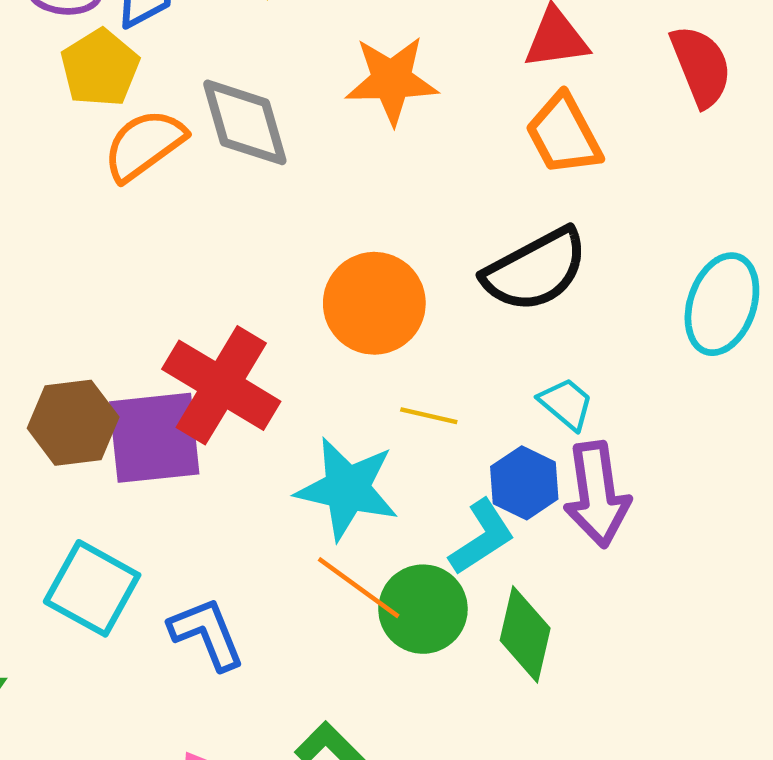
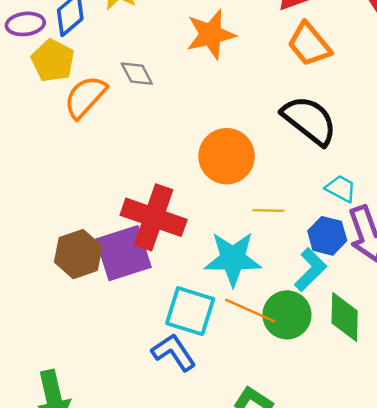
gray diamond: (245, 122) -> (137, 74), size x0.6
black semicircle: (535, 270) -> (309, 120), turned -102
cyan square: (92, 588) -> (190, 311), moved

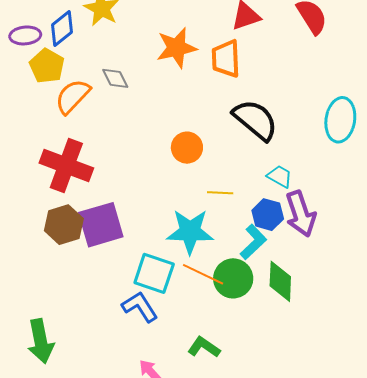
orange trapezoid: (309, 44) -> (226, 59), moved, turned 36
orange circle: (227, 156) -> (187, 148), size x0.7
red cross: (154, 217) -> (66, 166), moved

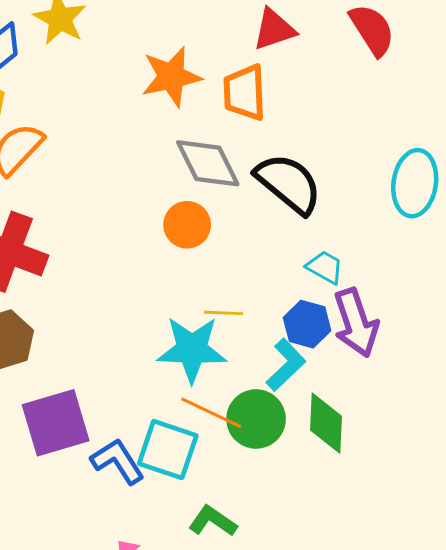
gray diamond: (115, 78) -> (208, 163), moved, size x1.6
yellow line: (220, 193) -> (224, 313), moved
purple square: (101, 225) -> (56, 423), moved
cyan square: (154, 273) -> (168, 450), moved

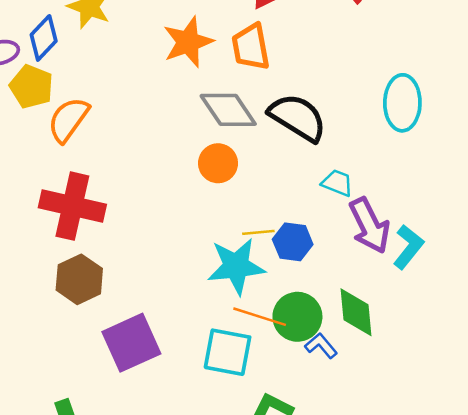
blue hexagon: (307, 324) -> (293, 242), moved
cyan L-shape: (286, 365) -> (408, 247), moved
blue L-shape: (118, 461) -> (321, 346), moved, size x0.7

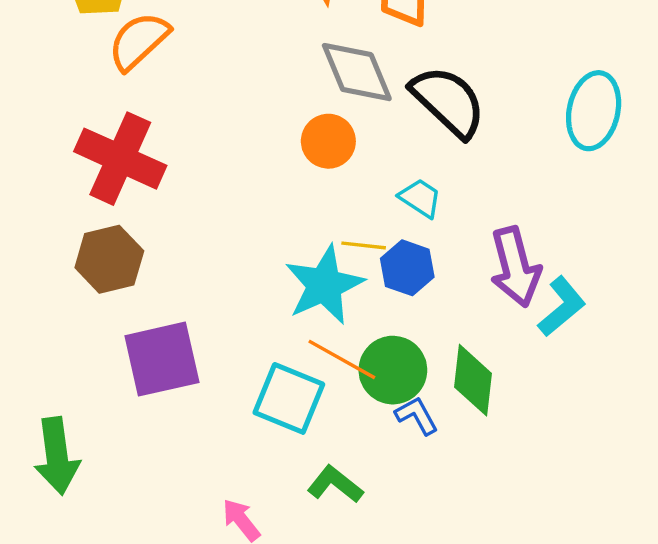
cyan trapezoid: (337, 183) -> (420, 198), moved
cyan star: (236, 266) -> (324, 285), turned -30

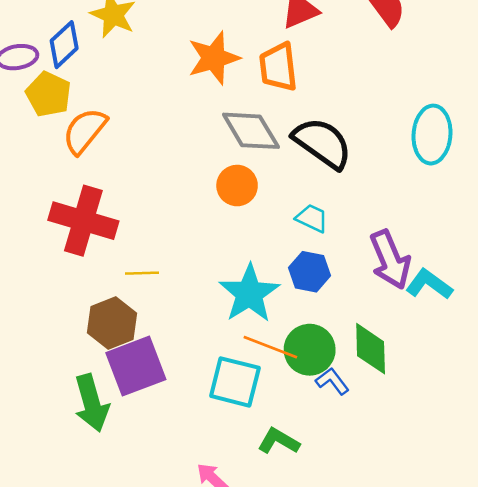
yellow line: (364, 245) -> (142, 273), moved
brown hexagon: (109, 259) -> (112, 323), moved
cyan L-shape: (562, 307) -> (429, 284), turned -96
green arrow: (57, 456) -> (92, 403), moved

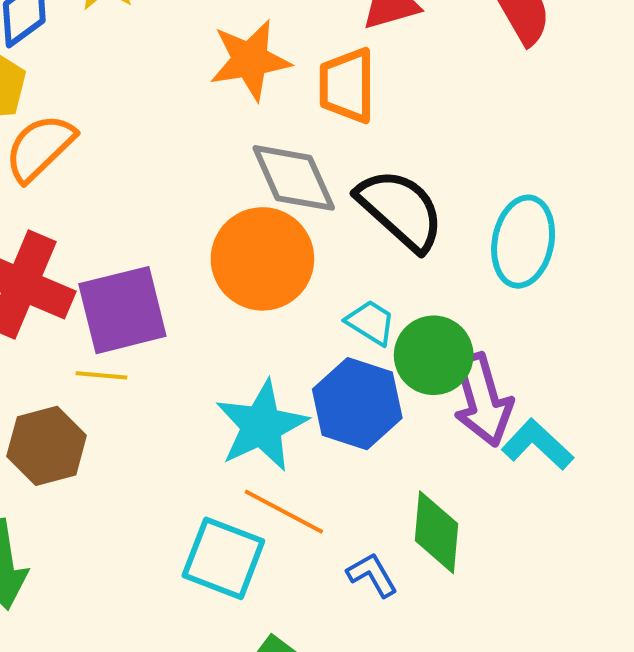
cyan ellipse: (432, 135) -> (523, 242), moved
orange circle: (237, 186) -> (262, 259), size x1.6
blue hexagon: (309, 272) -> (357, 404), size x1.4
green circle: (310, 350) -> (434, 355), moved
purple square: (136, 366) -> (122, 310), moved

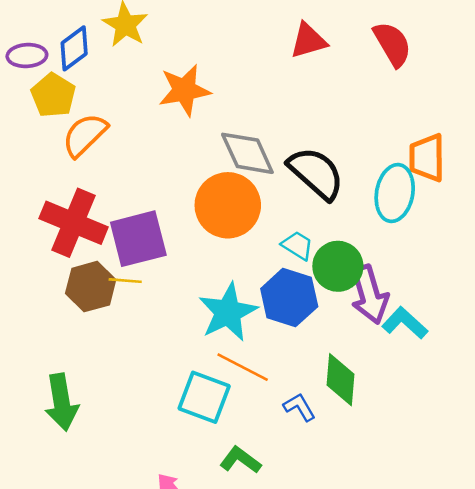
orange star: (250, 60) -> (184, 90), moved
orange trapezoid: (347, 85) -> (427, 158), moved
brown hexagon: (47, 446) -> (91, 287), moved

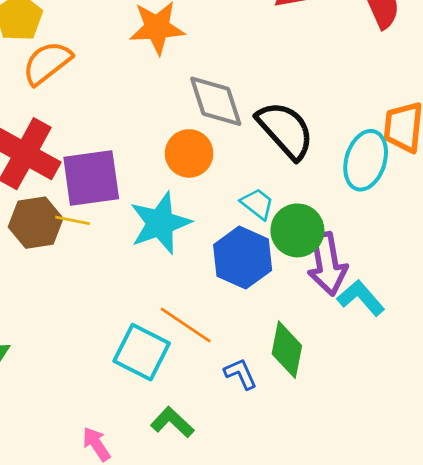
orange circle: (228, 205) -> (189, 153), size x0.7
cyan star: (228, 312) -> (160, 223), moved

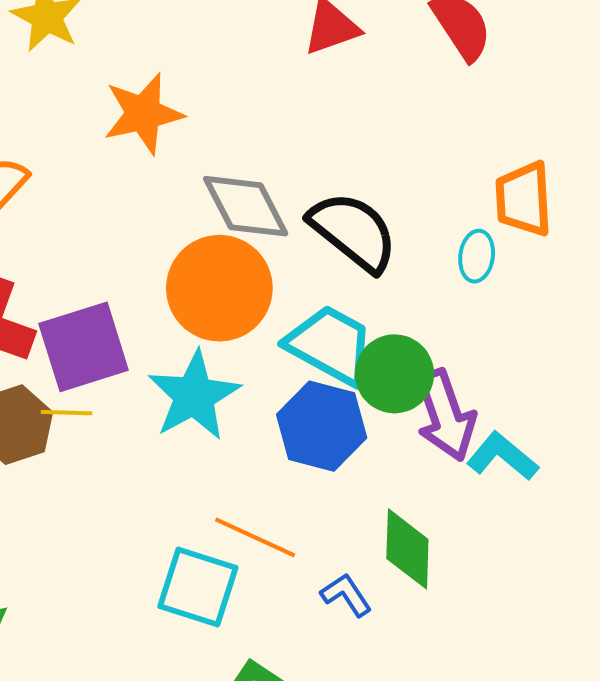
orange circle: (189, 153) -> (219, 288), size x1.5
cyan ellipse: (366, 160) -> (477, 256), size x0.6
cyan trapezoid: (257, 204) -> (330, 345), size x1.8

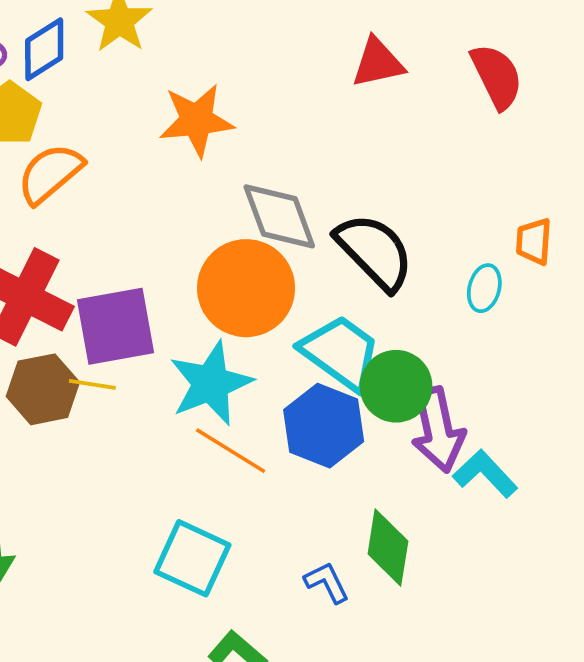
orange trapezoid: (524, 199) -> (534, 241), size x0.7
orange line: (255, 537) -> (231, 451), moved

